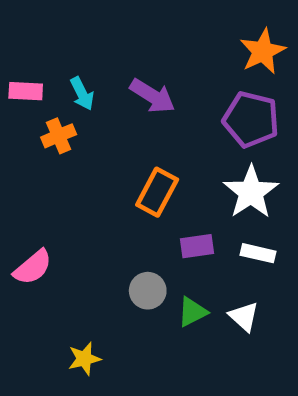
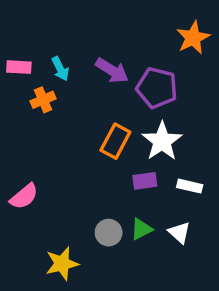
purple pentagon: (251, 119) -> (157, 88), moved
white star: (251, 192) -> (162, 141), moved
gray circle: (148, 291) -> (109, 233), moved
yellow star: (84, 359) -> (62, 264), size x1.4

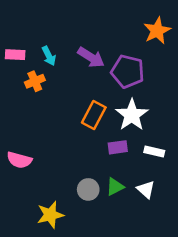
pink semicircle: (24, 196) -> (19, 160), turned 55

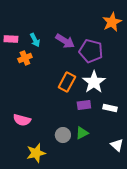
pink semicircle: (19, 160) -> (22, 120), moved
white triangle: (146, 189) -> (117, 145), moved

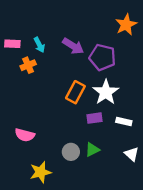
white triangle: (117, 145) -> (132, 154), moved

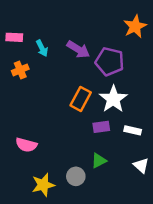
pink rectangle: (12, 44) -> (14, 37), moved
orange cross: (28, 65) -> (20, 70), moved
gray circle: (71, 152) -> (76, 176), moved

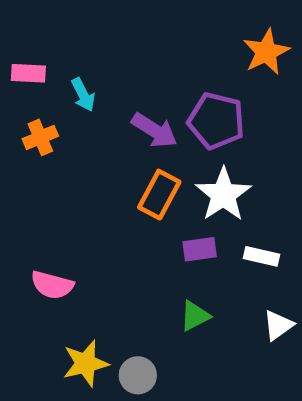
purple arrow: (78, 49) -> (154, 130), moved
white triangle: (141, 165) -> (278, 325), turned 42
gray circle: (76, 176) -> (138, 375), moved

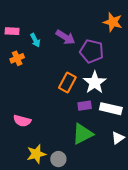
orange star: (266, 52) -> (113, 22), turned -30
purple arrow: (154, 130) -> (65, 37), moved
white rectangle: (261, 256) -> (111, 109), size x1.5
green triangle: (195, 316) -> (83, 134), size x1.6

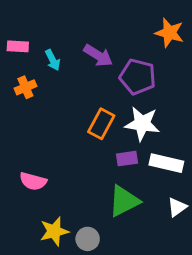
white star: (95, 82) -> (142, 124), turned -30

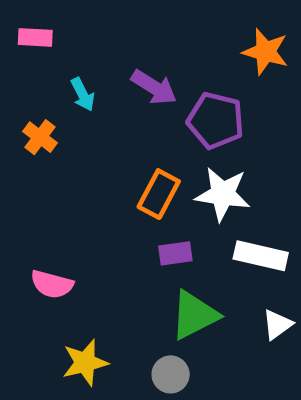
pink rectangle: (18, 46) -> (35, 37), moved
orange cross: (25, 87) -> (40, 137), turned -30
purple rectangle: (127, 159) -> (175, 253), moved
gray circle: (88, 239) -> (171, 374), moved

